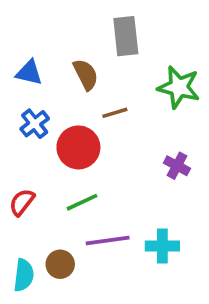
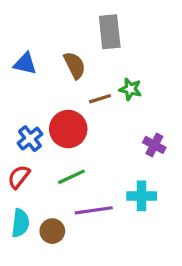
green star: (179, 87) -> (130, 89), moved, size x0.6
blue cross: (35, 124) -> (30, 139), moved
cyan cross: (162, 246) -> (142, 196), moved
cyan semicircle: (24, 275) -> (20, 223), moved

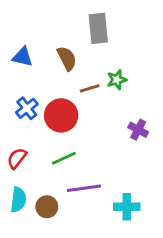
green star: (130, 89) -> (117, 80), turned -30
blue cross: (30, 139) -> (27, 108), moved
cyan cross: (142, 196) -> (127, 207), moved

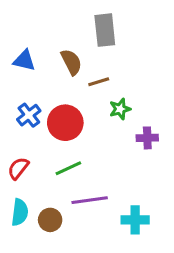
green star: (117, 80) -> (120, 109), moved
brown line: (90, 88) -> (99, 82), moved
purple cross: (138, 130) -> (147, 138), turned -30

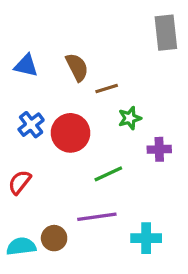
gray rectangle: (105, 30) -> (166, 33), moved
green line: (68, 168) -> (108, 174), moved
cyan semicircle: (20, 212) -> (21, 246), moved, turned -104

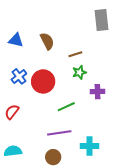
brown line: (107, 89) -> (75, 54), moved
brown circle: (54, 238) -> (53, 157), moved

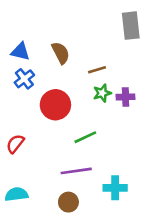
blue cross: (19, 76) -> (24, 79), moved
purple cross: (98, 92) -> (126, 97), moved

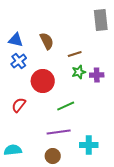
red semicircle: (15, 144) -> (19, 105), moved

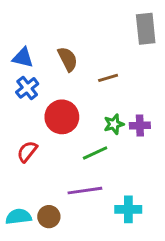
green star: (79, 72) -> (114, 124), moved
purple cross: (97, 75) -> (140, 126), moved
brown circle: (53, 156) -> (49, 217), moved

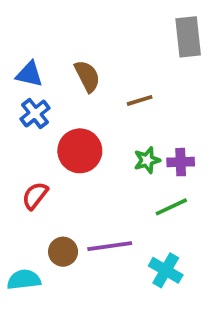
green line: (95, 153) -> (171, 207), moved
cyan cross: (128, 209) -> (166, 270), turned 30
brown circle: (49, 217) -> (63, 252), moved

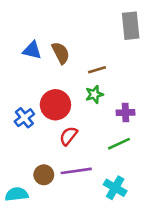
blue triangle: (29, 74) -> (32, 50), moved
blue cross: (35, 113) -> (24, 118), moved
green star: (147, 160) -> (94, 94), moved
red semicircle: (35, 196) -> (68, 136), moved

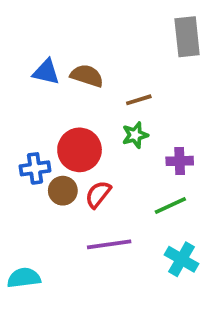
brown semicircle: (61, 53) -> (87, 76), turned -45
blue cross: (24, 118) -> (35, 168), turned 30
brown circle: (44, 175) -> (63, 191), moved
cyan cross: (115, 188) -> (181, 259), moved

